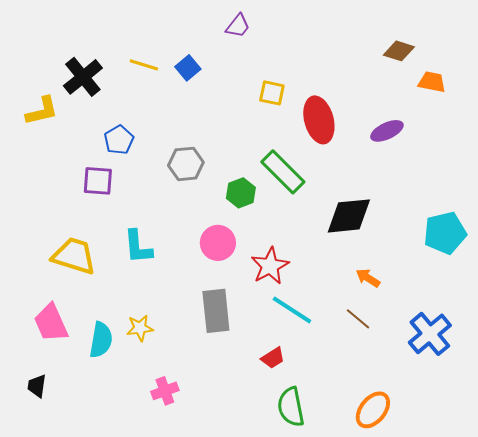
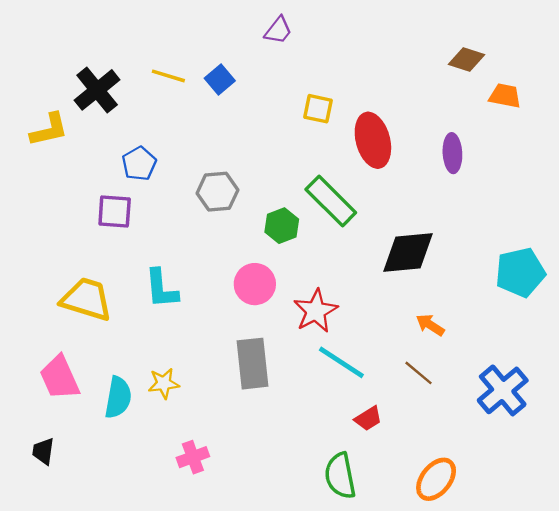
purple ellipse: (387, 131) -> (452, 153), turned -68
red trapezoid: (273, 358) -> (368, 418), moved

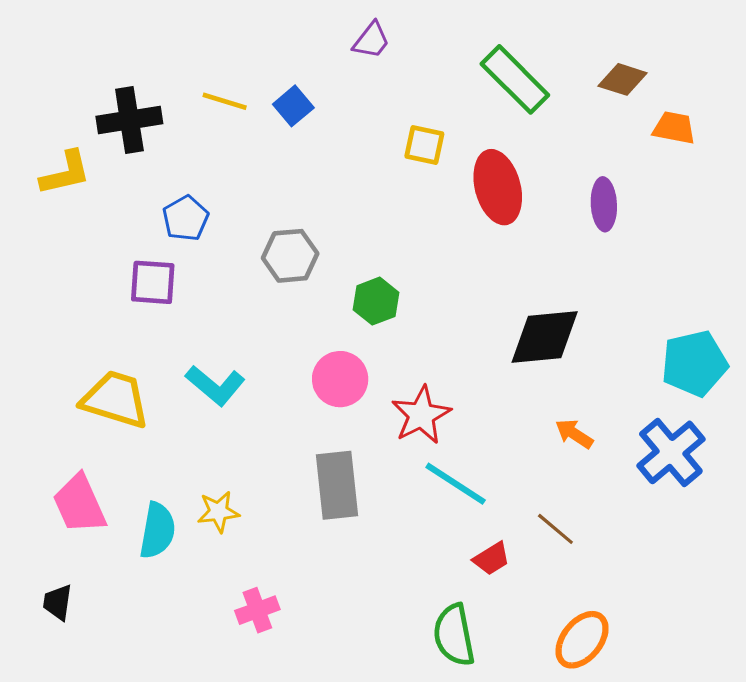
black cross: (97, 90) -> (129, 120), turned 30
green rectangle: (331, 201) -> (515, 79), moved
cyan L-shape: (161, 289) -> (215, 385), turned -45
brown line: (419, 373) -> (555, 529), moved
blue cross: (503, 390) -> (671, 452), moved

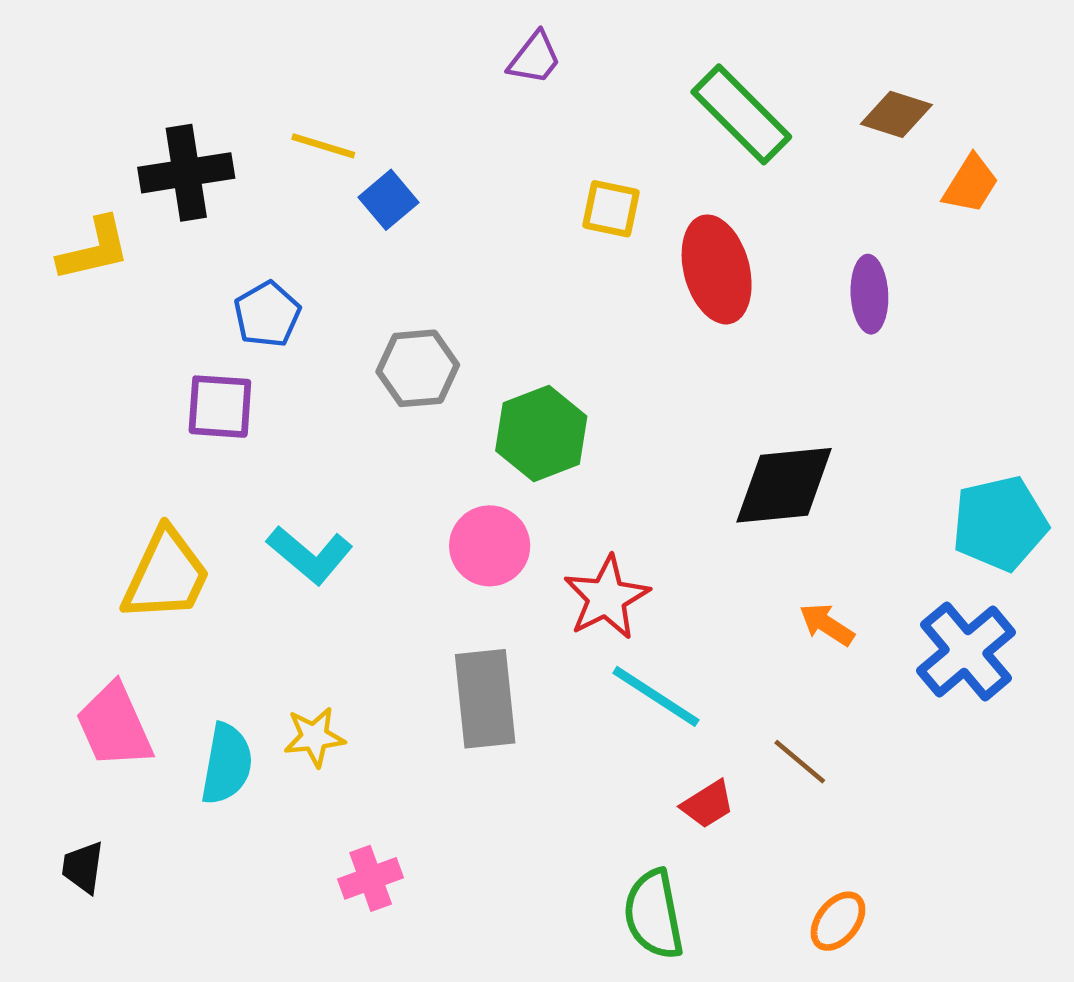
blue square: (293, 106) -> (388, 200), moved
orange trapezoid: (674, 128) -> (971, 184), turned 111
green hexagon: (376, 301) -> (541, 433), size x1.4
yellow trapezoid: (115, 399) -> (166, 575), turned 98
orange ellipse: (582, 640) -> (838, 921), size x0.7

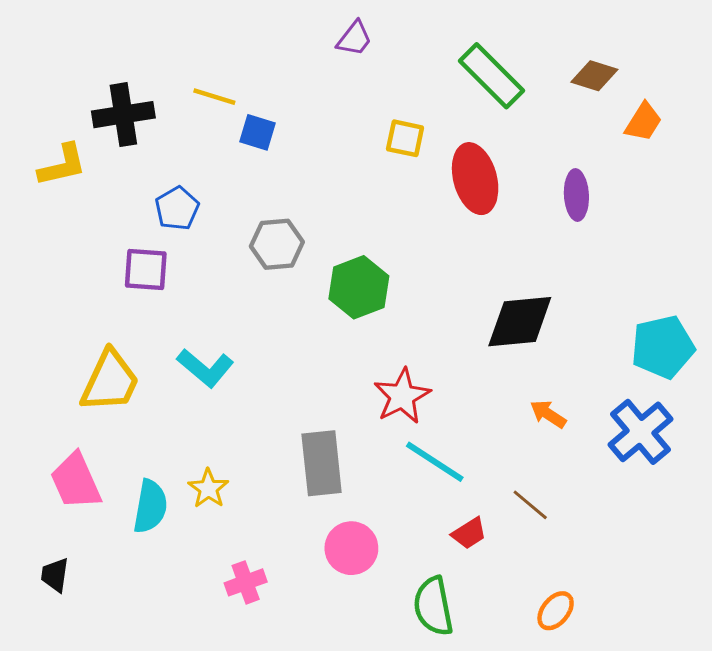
blue square: (388, 200) -> (258, 132), turned -33
pink circle: (490, 546) -> (351, 548), moved
yellow star: (314, 737) -> (208, 489), turned -30

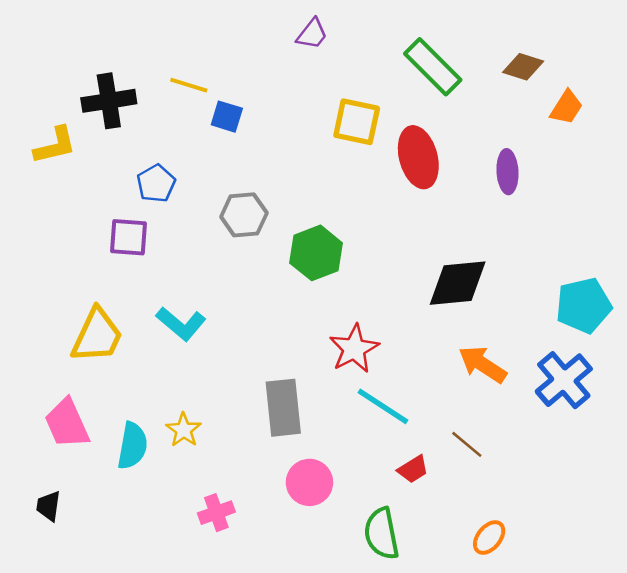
yellow square: (405, 138) -> (357, 122), size x1.4
orange arrow: (548, 414) -> (483, 364), size x1.5

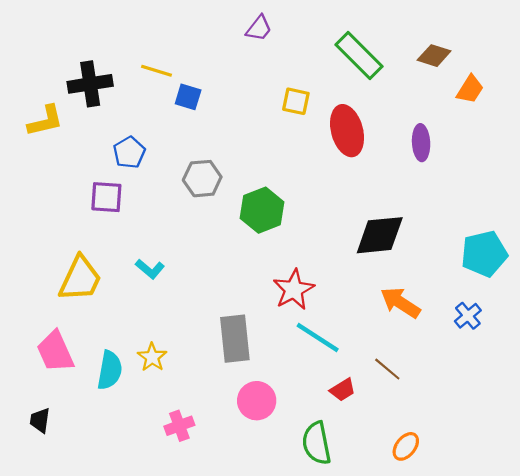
yellow square: (357, 122) -> (296, 101), size x0.7
cyan L-shape: (181, 324) -> (150, 269), size x0.7
blue cross: (564, 380) -> (468, 316), size x0.6

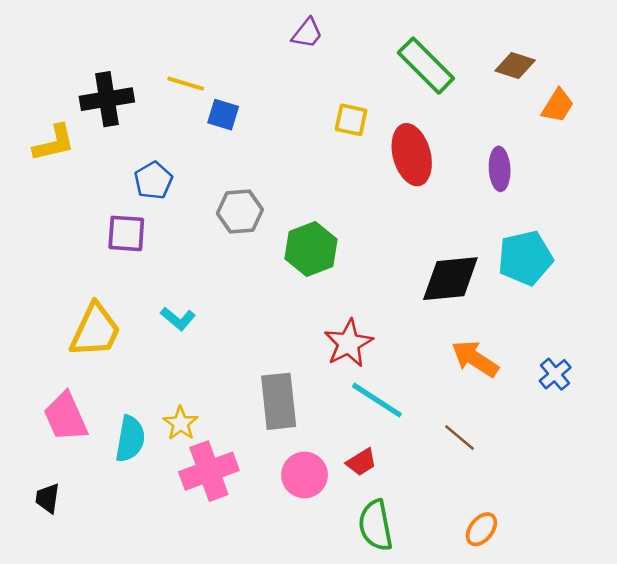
cyan pentagon: (484, 254) -> (525, 258), moved
red trapezoid: (343, 390) -> (361, 462), moved
pink cross: (179, 426) -> (209, 471), moved, size x1.6

